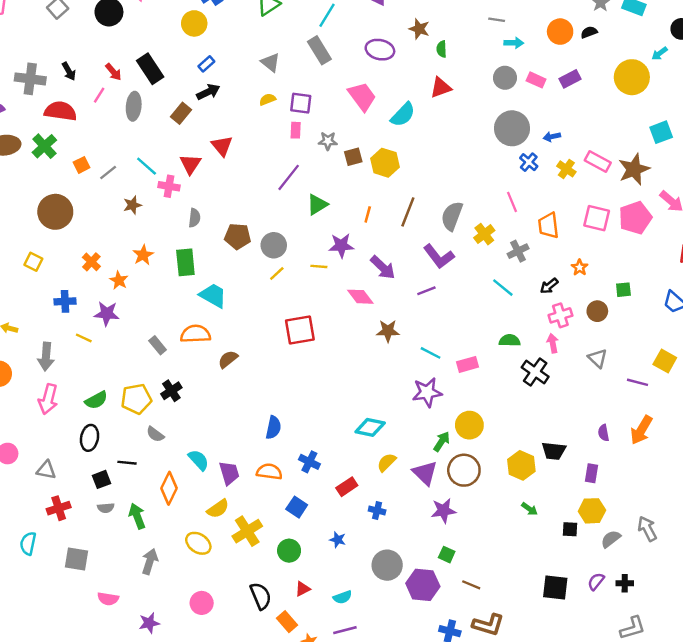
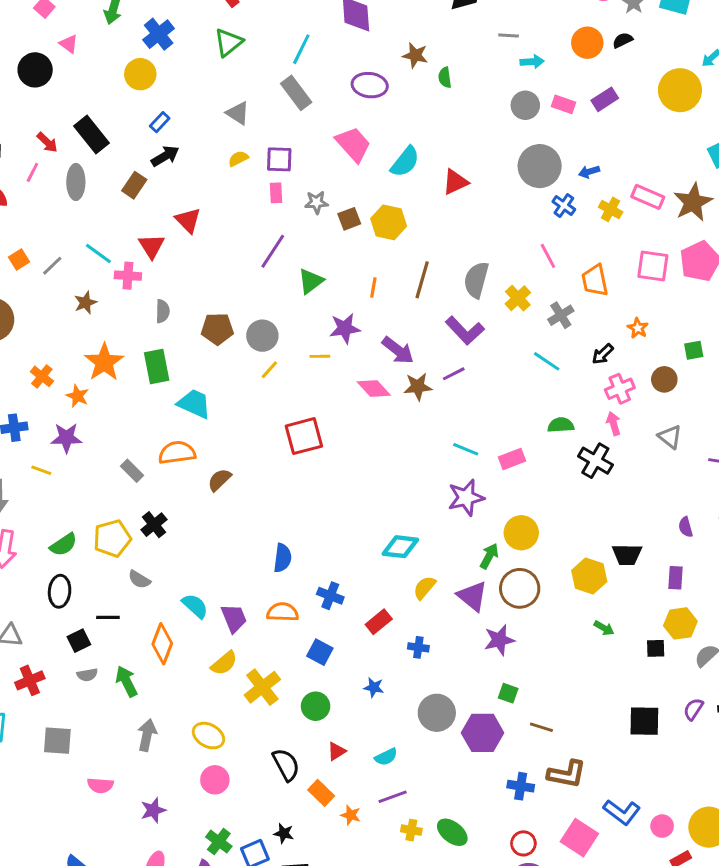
red triangle: (441, 88) -> (455, 182), moved
orange star: (143, 255) -> (104, 362), size x1.5
brown star: (388, 331) -> (418, 387), moved
yellow ellipse: (198, 543) -> (208, 736), moved

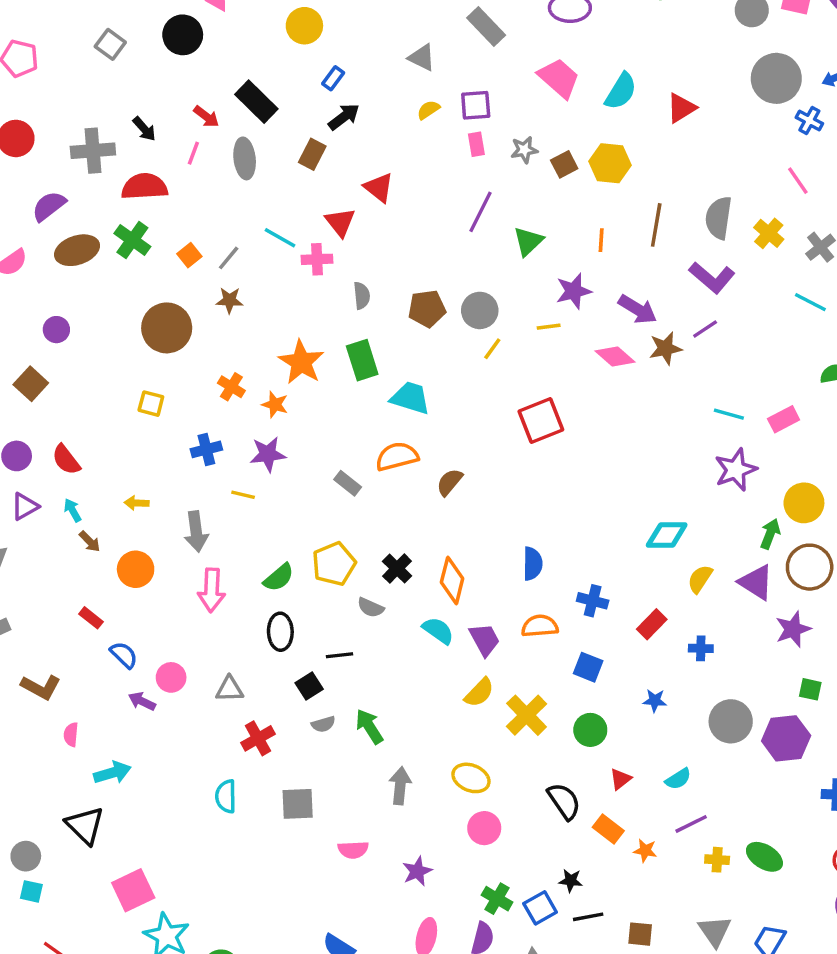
brown star: (85, 303) -> (229, 300), moved, turned 30
black cross: (154, 525) -> (397, 569), moved
orange diamond: (162, 644) -> (452, 580), moved

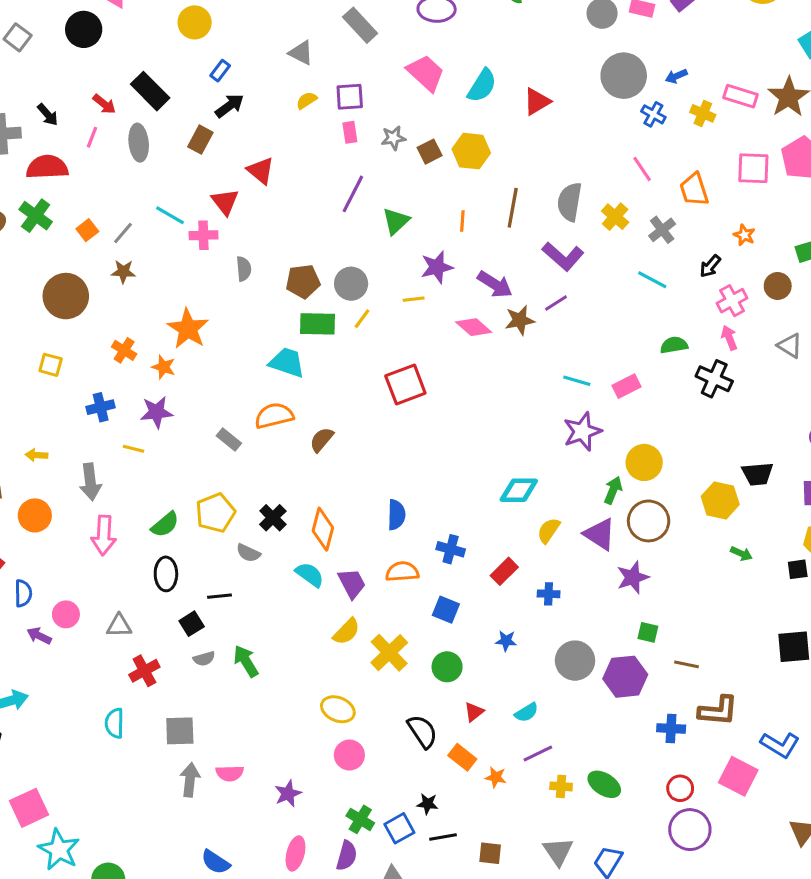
green rectangle: (362, 360) -> (317, 324), moved, turned -72
blue semicircle: (124, 655) -> (23, 593), turned 44
gray arrow: (400, 786) -> (190, 780), moved

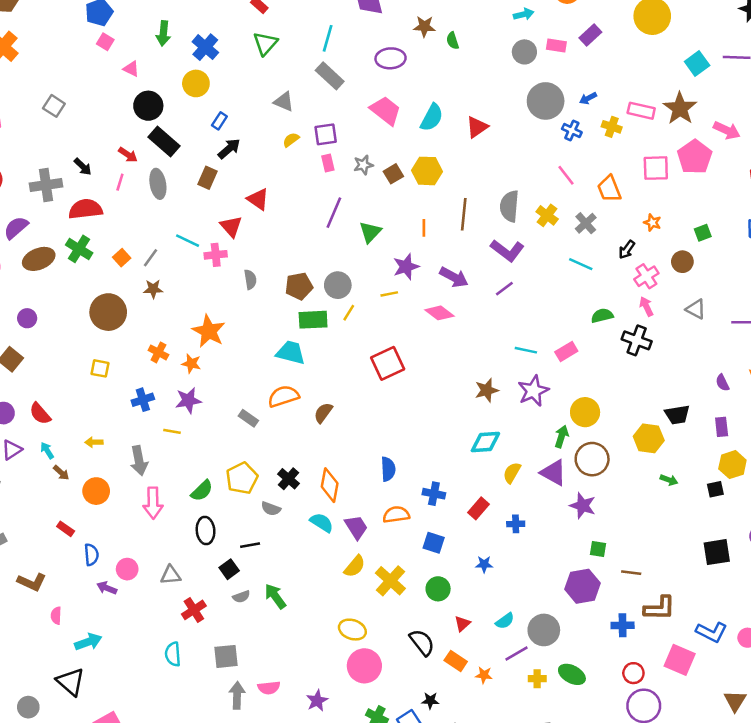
black circle: (84, 29) -> (148, 106), moved
brown star: (520, 320) -> (487, 390), moved
purple star: (633, 577) -> (583, 506), turned -30
gray circle: (575, 661) -> (544, 630), moved
pink circle: (349, 755) -> (364, 666), size x1.4

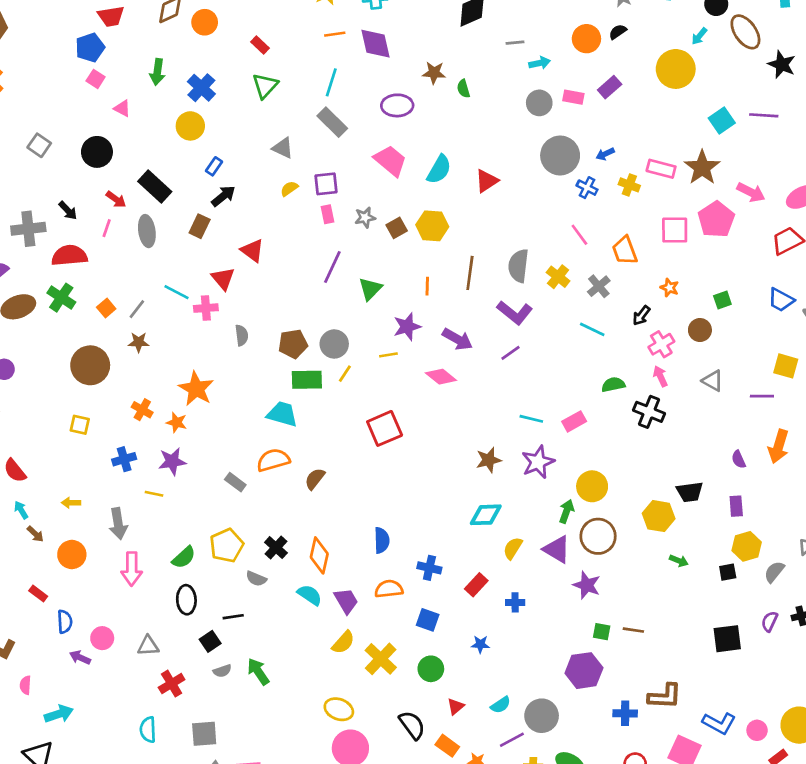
black circle: (148, 106) -> (97, 152), moved
brown line: (631, 573) -> (633, 630), moved

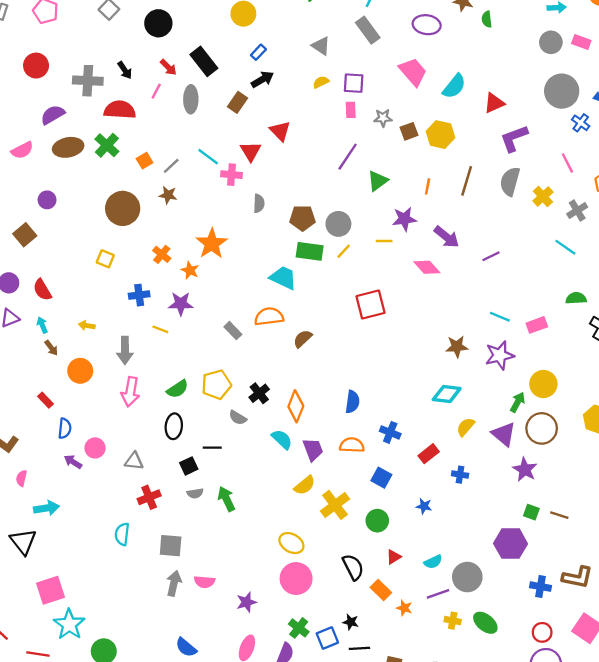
purple L-shape: (515, 313) -> (514, 138), moved, turned 112

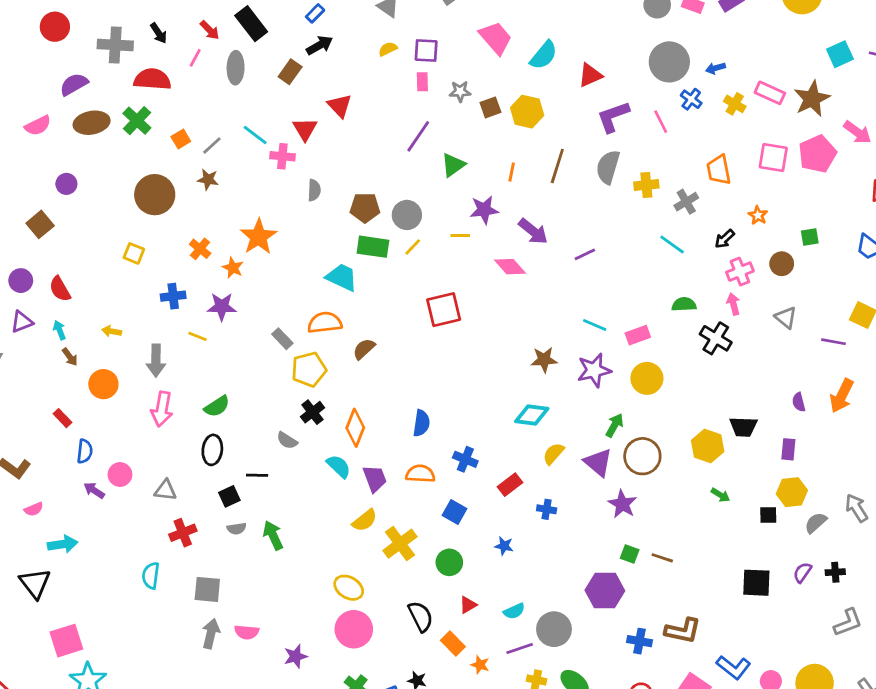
pink line: (567, 163) -> (661, 122), moved
yellow cross: (543, 196) -> (646, 185), turned 36
yellow circle: (543, 384) -> (647, 378), moved
yellow pentagon: (216, 385) -> (309, 369), moved
pink semicircle: (22, 478) -> (34, 509), turned -126

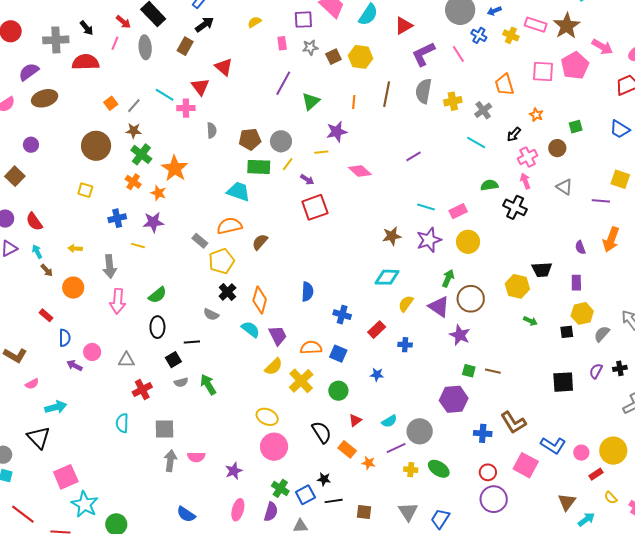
purple square: (426, 50) -> (303, 20), moved
green cross: (137, 121) -> (141, 154), moved
purple arrow: (533, 231) -> (307, 180), moved, size x0.6
orange semicircle: (420, 474) -> (311, 347), moved
brown L-shape: (683, 631) -> (513, 423), turned 52

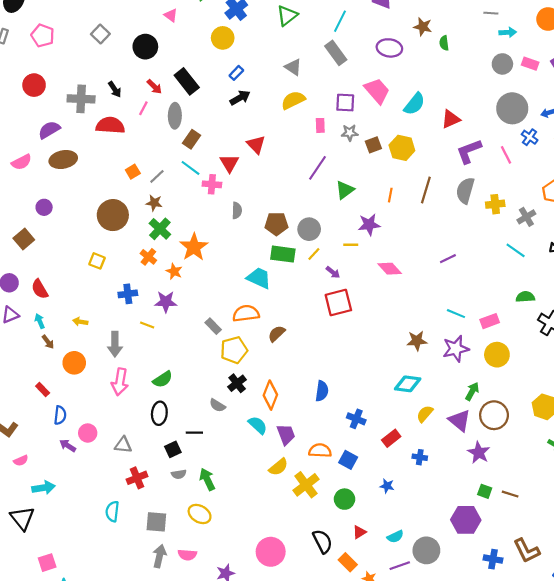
yellow semicircle: (254, 22) -> (293, 100), size x1.6
brown rectangle: (185, 46) -> (191, 139), moved
yellow ellipse: (267, 417) -> (200, 514), moved
pink square: (66, 477) -> (47, 563), size x0.7

